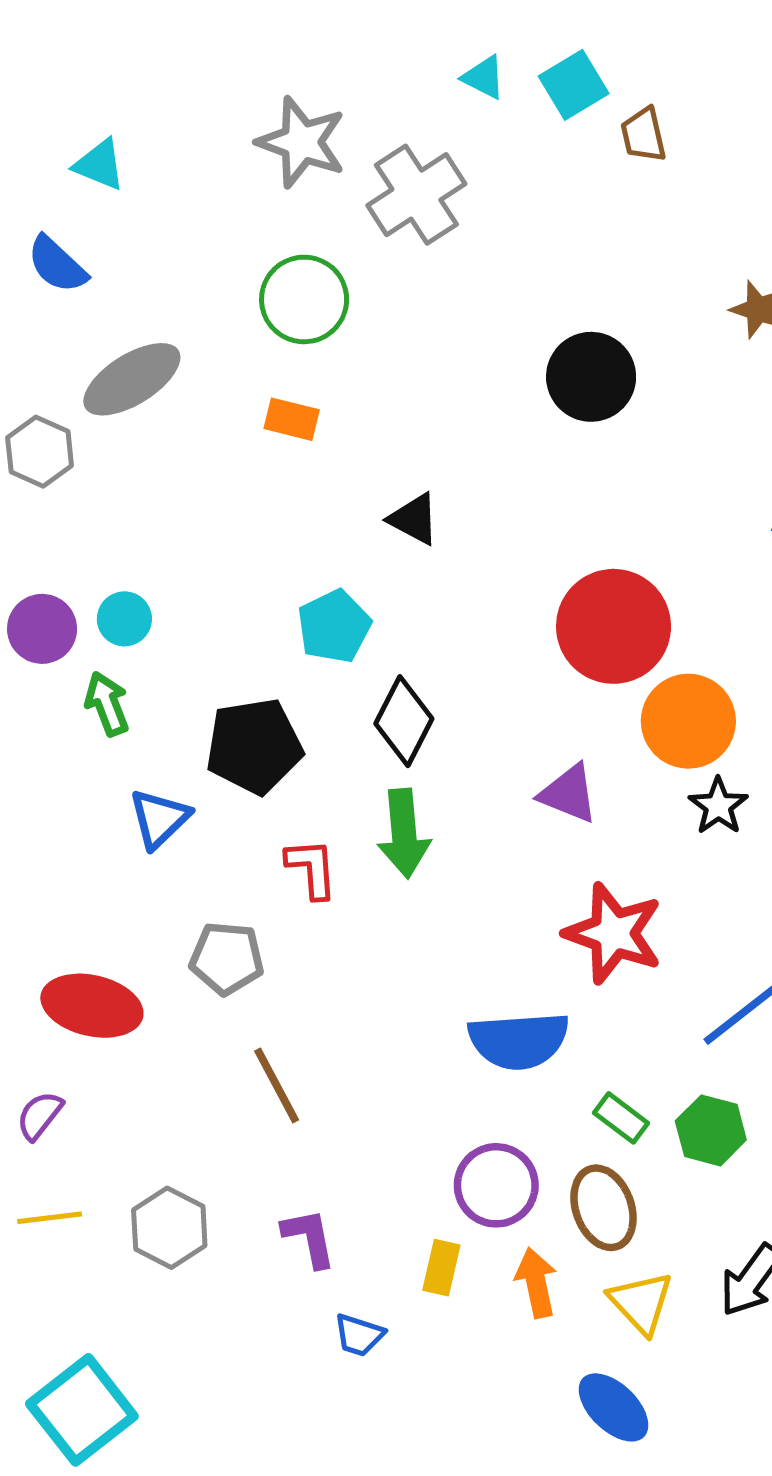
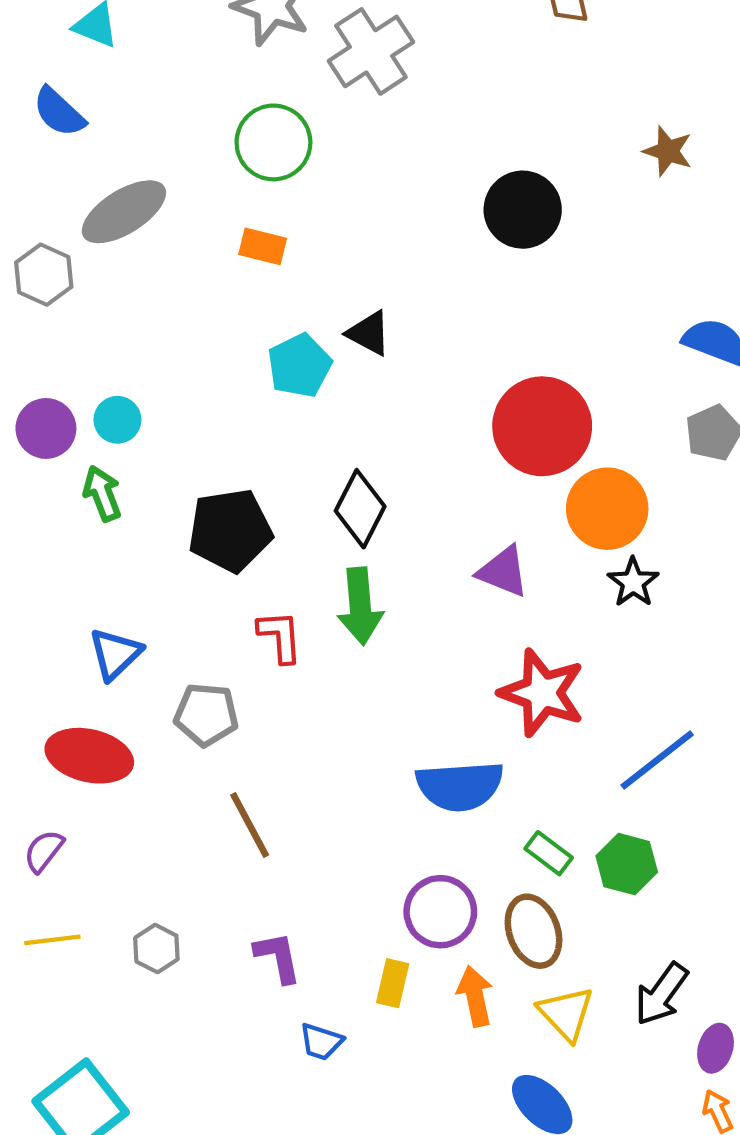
cyan pentagon: (334, 626) -> (299, 366), moved
blue triangle: (159, 819) -> (115, 654), moved
gray hexagon: (169, 1228) -> (156, 949), size x0.7

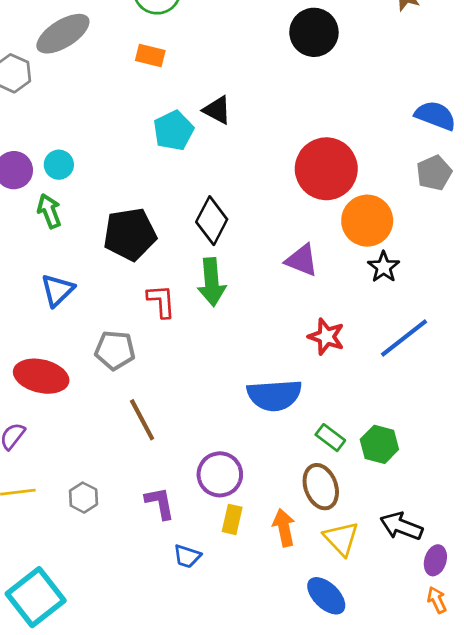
blue triangle: (115, 654) -> (57, 290), moved
red star: (542, 693) -> (326, 337), size x0.7
blue line: (657, 760) -> (404, 338), moved
purple circle: (440, 912) -> (220, 474), moved
black arrow: (661, 994) -> (401, 526), turned 75

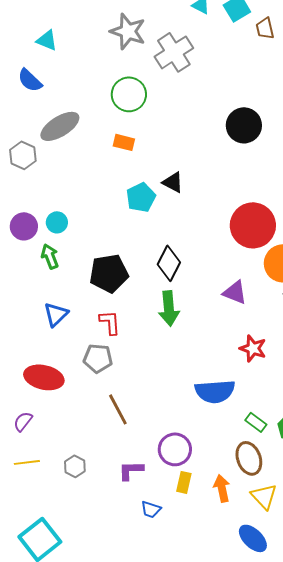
red L-shape: (161, 301) -> (110, 322), moved
purple L-shape: (160, 503) -> (131, 470), turned -80

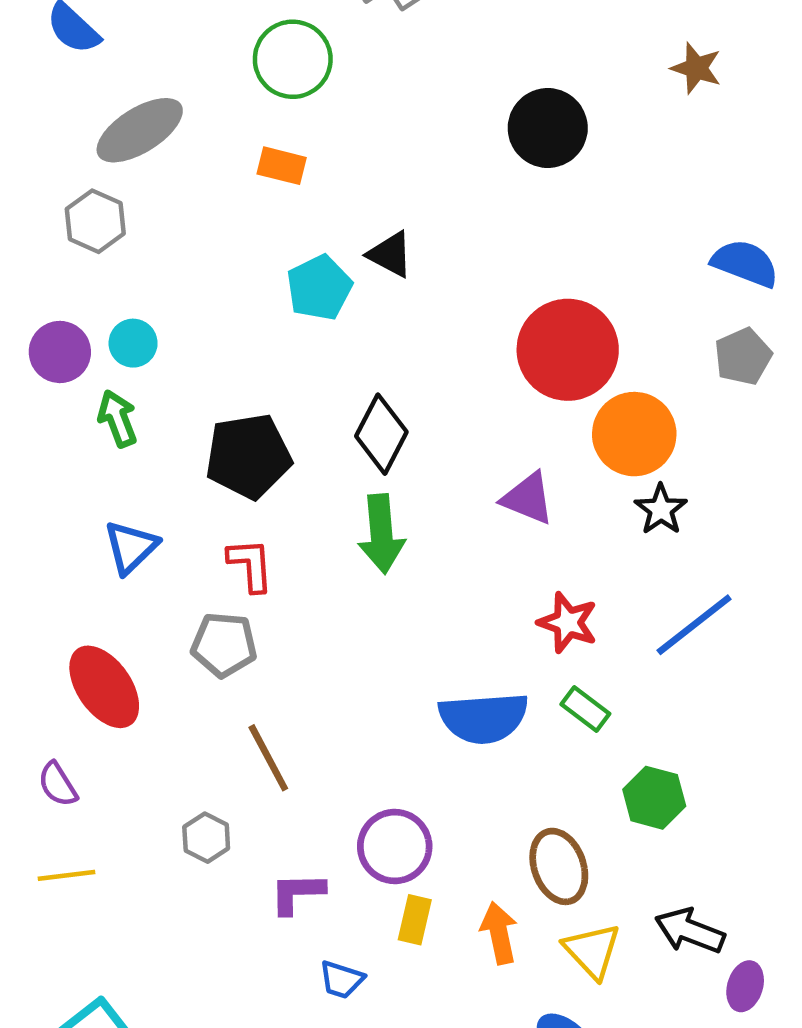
gray hexagon: (23, 155) -> (95, 221), moved
red ellipse: (44, 377) -> (104, 687), turned 42
purple semicircle: (23, 421) -> (58, 784), turned -70
green rectangle: (256, 422) -> (585, 709), moved
gray hexagon: (75, 466) -> (206, 838), moved

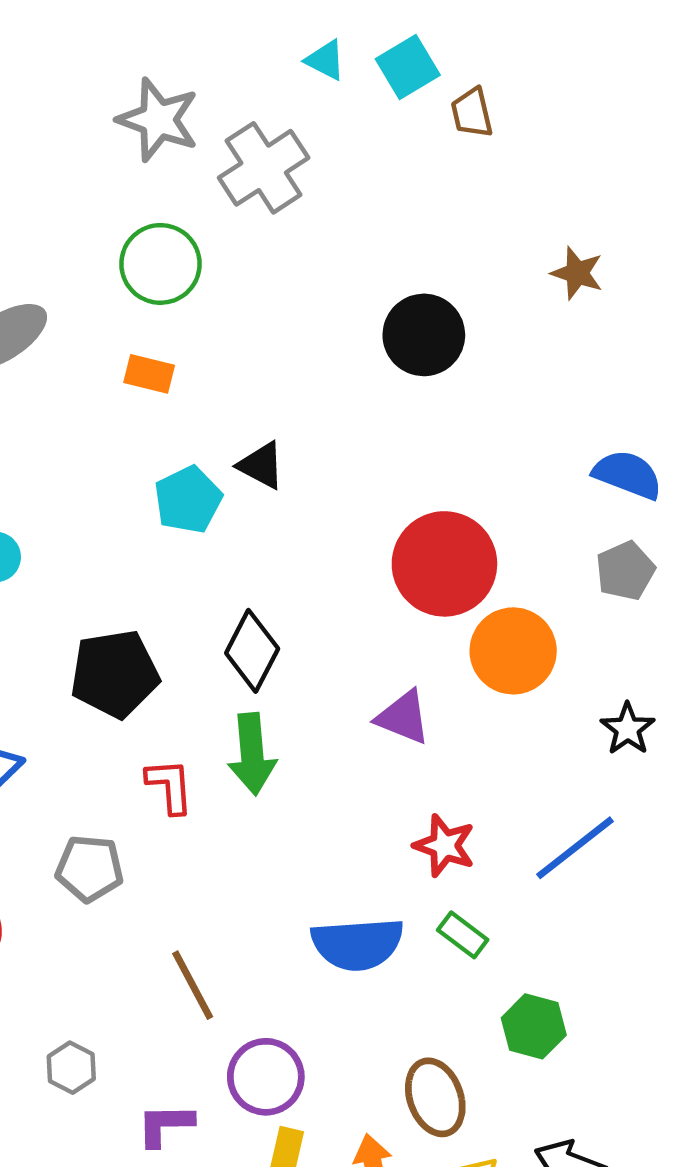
black star: (661, 509) -> (628, 729), moved
red L-shape: (251, 565) -> (170, 786), moved
brown line: (268, 758) -> (193, 985), moved

